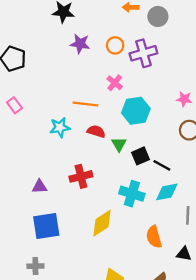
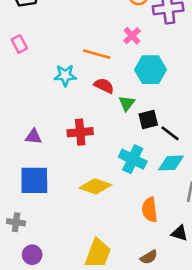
yellow diamond: (102, 223) -> (95, 186), turned 44

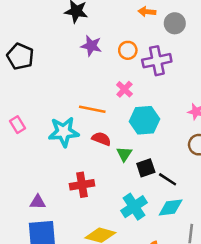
pink rectangle: (19, 44) -> (17, 125), moved
cyan star: (65, 75) -> (64, 132), size x1.4
purple triangle: (33, 137) -> (38, 202), moved
cyan cross: (133, 159) -> (134, 207), turned 35

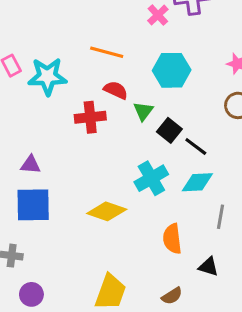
pink cross: (124, 89) -> (158, 15), moved
cyan star: (64, 132) -> (47, 76), moved
black square: (146, 168) -> (169, 130), turned -36
red cross: (82, 185) -> (90, 117), moved

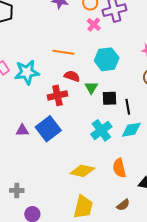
black square: (169, 130) -> (110, 98), turned -35
black line: (196, 147) -> (128, 107), turned 49
blue square: (33, 205) -> (48, 129), moved, turned -30
yellow diamond: (107, 211) -> (82, 171), moved

